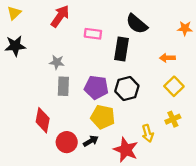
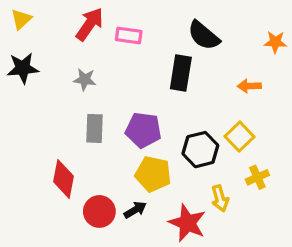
pink rectangle: (93, 34) -> (129, 36), moved
gray star: (57, 62) -> (85, 80), moved
yellow square: (174, 86) -> (239, 137), moved
black hexagon: (127, 88) -> (200, 150), moved

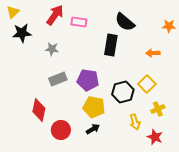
black star: (23, 68) -> (22, 33), moved
gray rectangle: (94, 128) -> (58, 79), turned 66
black arrow: (135, 210) -> (93, 129), moved
red star: (187, 223) -> (155, 137), moved, size x0.7

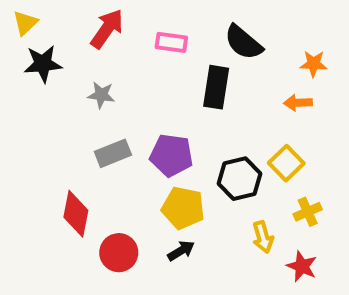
pink rectangle: (79, 22) -> (171, 42), moved
orange star: (169, 26) -> (313, 64), moved

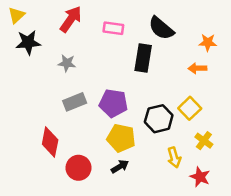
yellow cross: (308, 212) -> (204, 141), turned -30

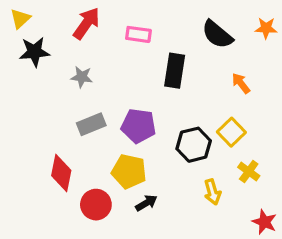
black semicircle: (161, 28) -> (217, 34), moved
orange star: (208, 42) -> (266, 28), moved
orange arrow: (197, 68) -> (241, 83), turned 54
yellow pentagon: (121, 138) -> (129, 171), moved
red star: (200, 177) -> (264, 222), moved

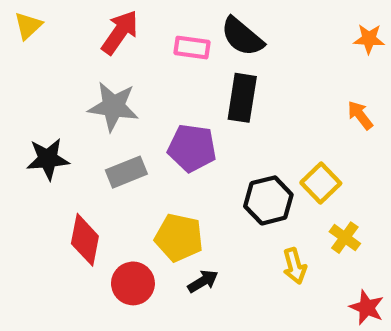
black semicircle: (217, 34) -> (242, 37), moved
black star: (34, 52) -> (48, 159), moved
gray star: (82, 77) -> (113, 107), size x1.6
orange arrow: (241, 83) -> (360, 115), moved
purple pentagon: (138, 126) -> (192, 148), moved

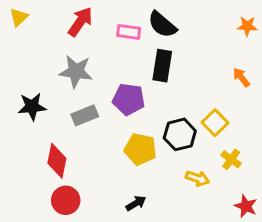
yellow pentagon: (179, 238) -> (140, 149), moved
yellow arrow: (295, 266) -> (197, 178), turned -55
black arrow: (203, 281) -> (136, 203), moved
red circle: (133, 283) -> (66, 200), moved

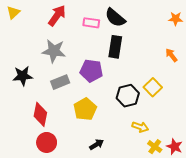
yellow pentagon: (140, 149) -> (85, 109), moved, turned 30
yellow cross: (231, 159) -> (155, 147), moved

